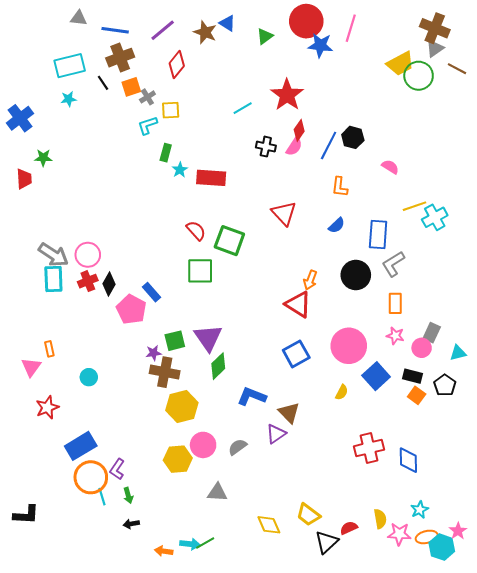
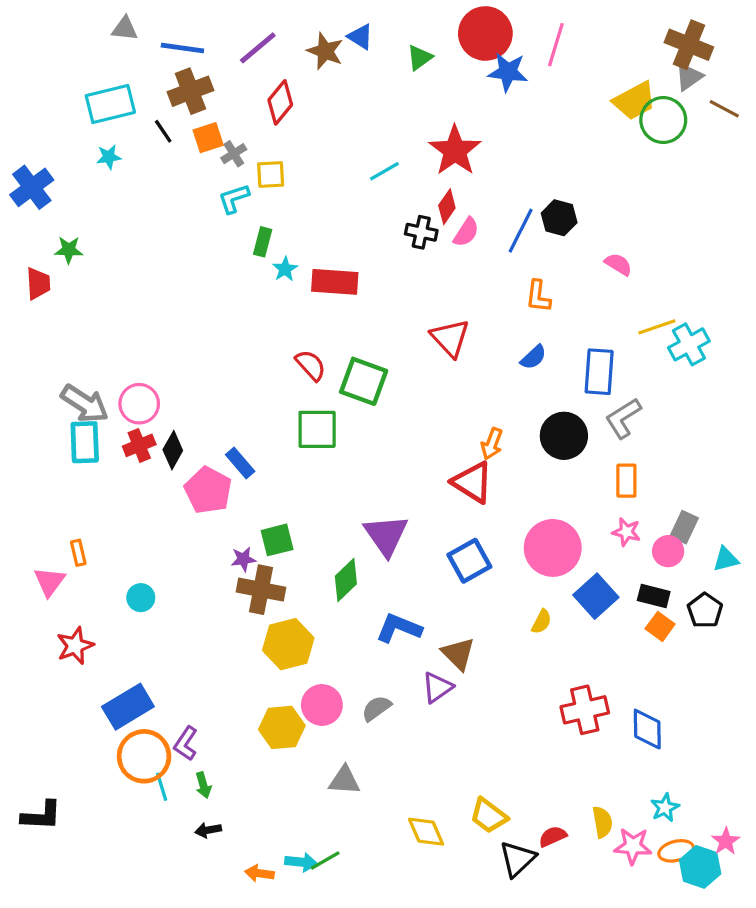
red diamond: (299, 130) -> (447, 207), moved
purple triangle: (208, 338) -> (386, 535), moved

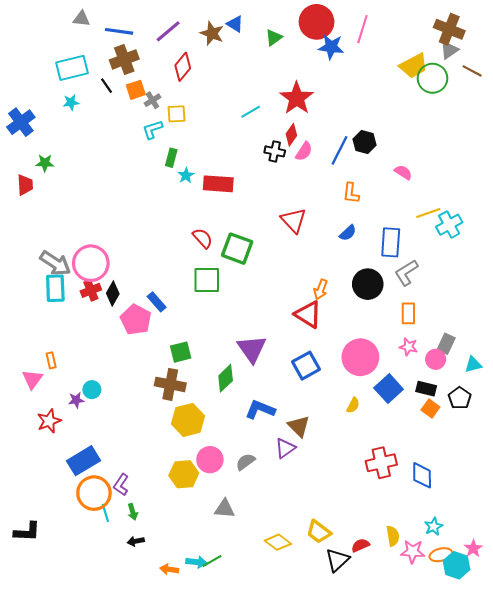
pink circle: (139, 404) -> (91, 263), size x1.4
purple star: (243, 559) -> (76, 400), moved
yellow diamond: (426, 832) -> (278, 542), turned -30

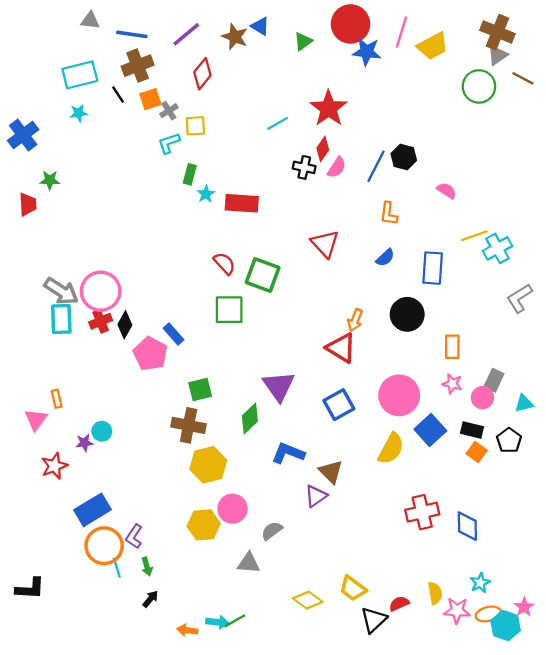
yellow trapezoid: (414, 66) -> (433, 46), moved
gray L-shape: (406, 273) -> (519, 298), moved
yellow semicircle: (353, 405) -> (391, 449), size x1.8
gray semicircle: (245, 462) -> (272, 531), moved
black arrow: (136, 541) -> (150, 599), turned 140

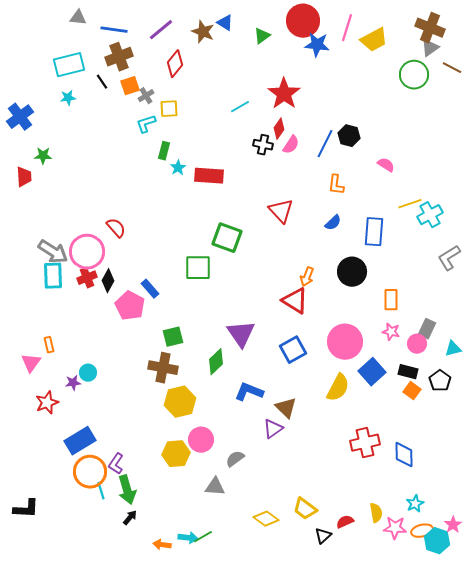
red semicircle: (224, 263) -> (116, 228), moved
green arrow: (147, 567) -> (127, 490), size x1.8
black triangle: (374, 620) -> (323, 536), size x0.7

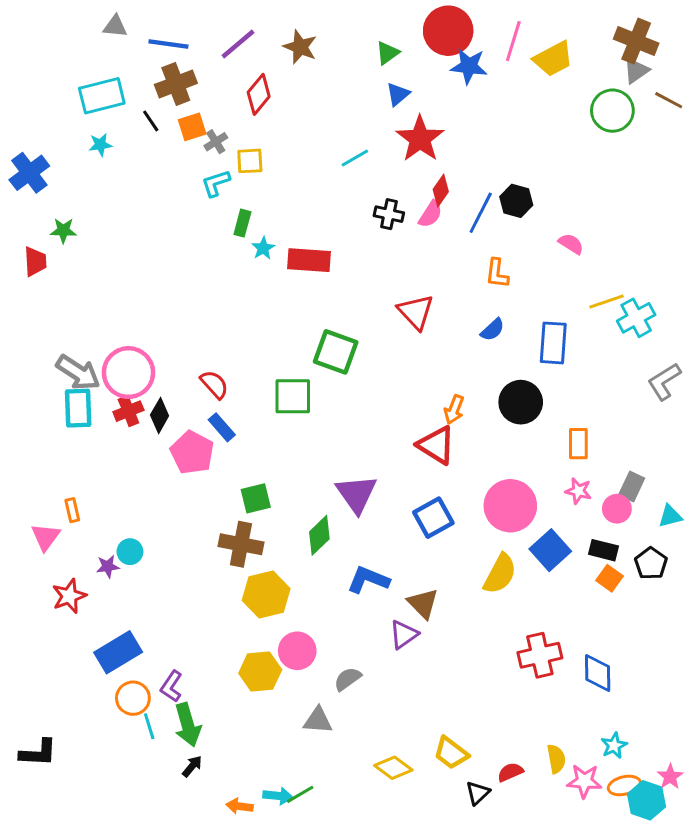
blue triangle: (225, 23) -> (398, 94), moved, turned 48
red diamond: (279, 129) -> (441, 191), moved
red semicircle: (116, 228) -> (214, 384), moved
orange circle: (90, 472) -> (133, 698), size x0.7

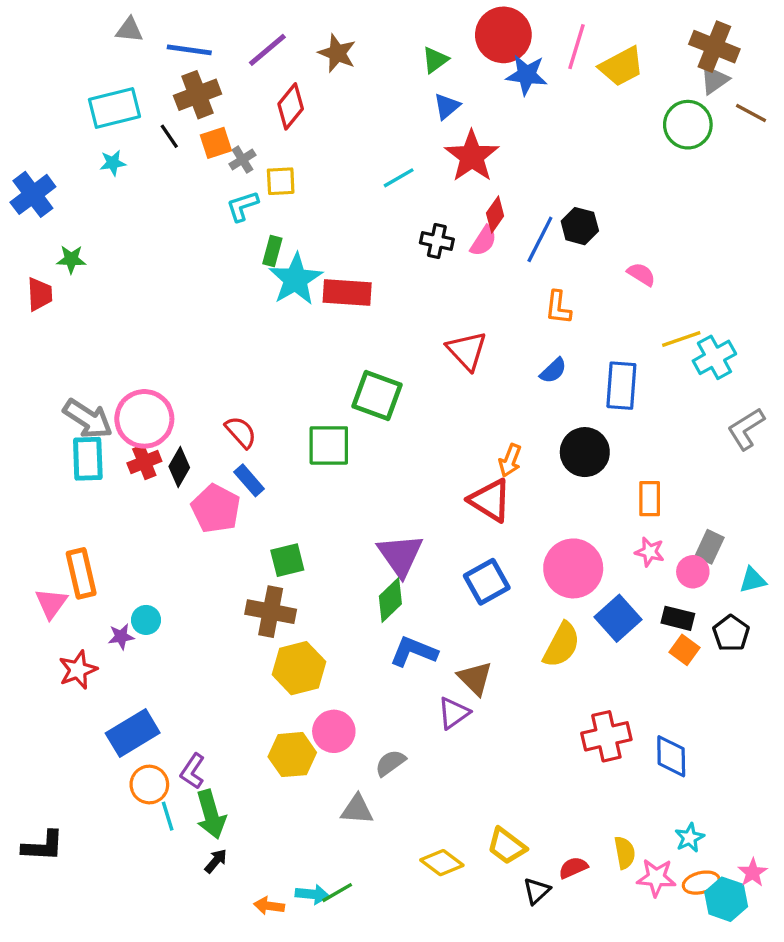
cyan star: (263, 248) -> (296, 279), size x2.0
orange rectangle: (72, 510) -> (81, 573), size x1.8
green diamond: (319, 535) -> (390, 600), moved

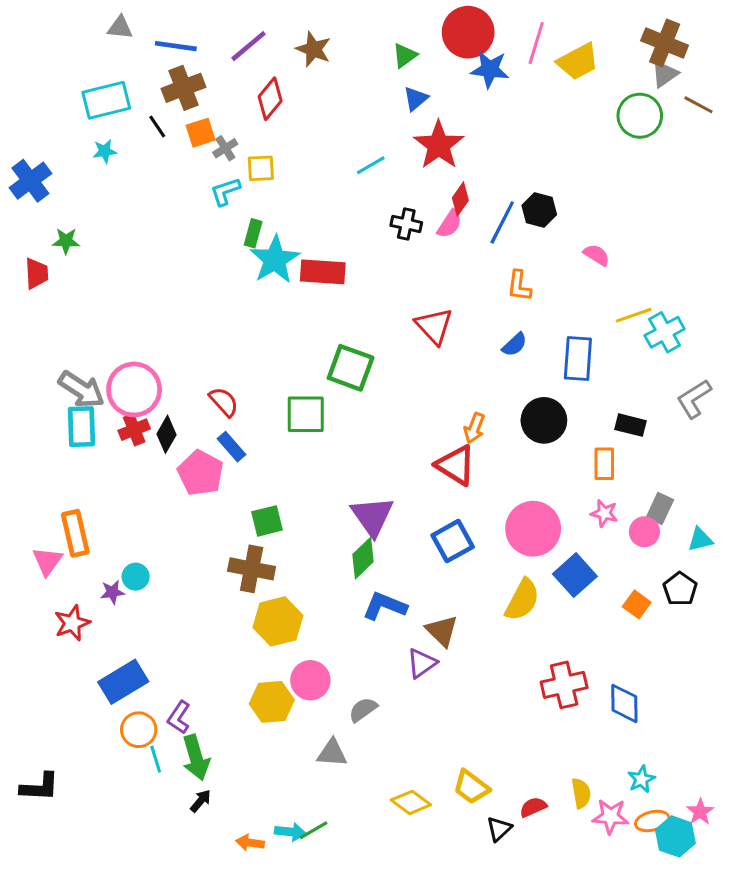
black rectangle: (678, 618) -> (631, 425), moved

